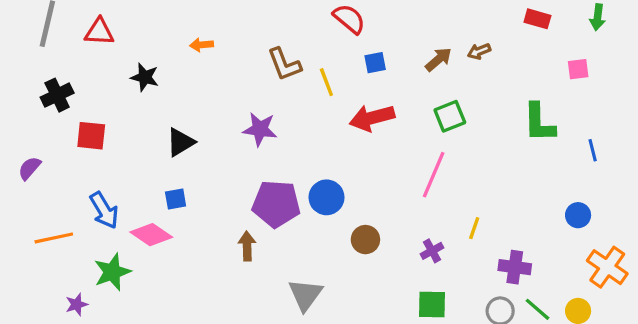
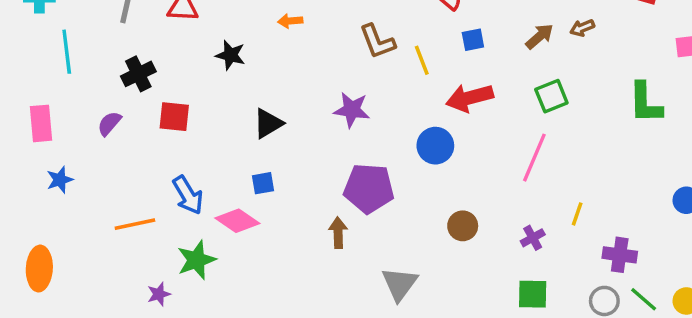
purple semicircle: (30, 168) -> (109, 123), moved
blue circle: (326, 197) -> (435, 146), moved

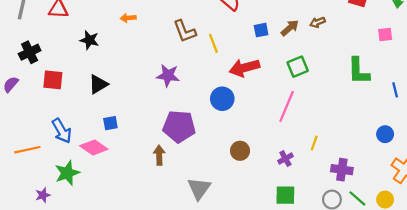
blue square: (473, 40) -> (261, 30), moved
black triangle: (268, 123) -> (98, 84), moved

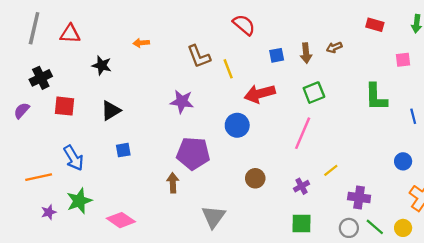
brown arrow: (290, 28) -> (306, 53), turned 126
yellow line: (314, 143) -> (331, 170), turned 32
pink diamond: (94, 147) -> (121, 220), moved
purple star: (43, 195) -> (49, 212), moved

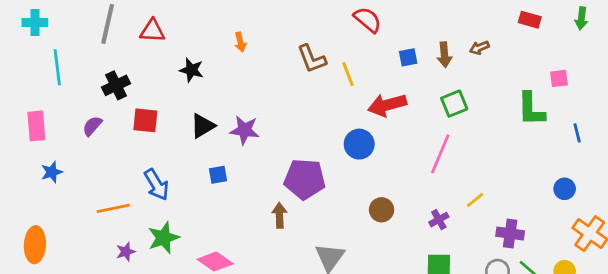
orange arrow: (141, 43) -> (240, 42), turned -98
pink square: (403, 60) -> (559, 78), moved
purple star: (182, 102) -> (245, 130), moved

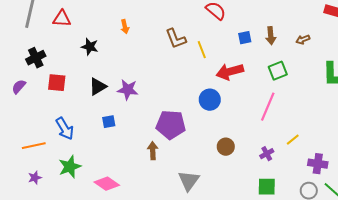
brown arrow: (479, 48) -> (303, 40), moved
purple star: (126, 252) -> (35, 178), moved

